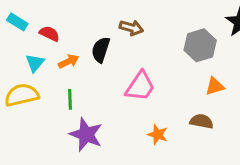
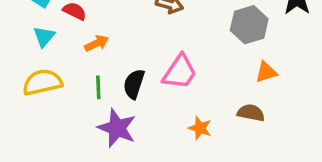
black semicircle: (101, 50) -> (134, 84), moved
cyan triangle: (35, 63) -> (44, 37), moved

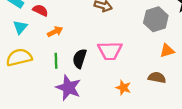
pink trapezoid: (180, 72) -> (110, 51), turned 55

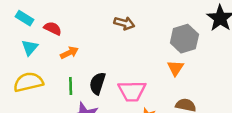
pink trapezoid: (110, 51) -> (132, 91), moved
orange triangle: (167, 51) -> (175, 68), moved, turned -40

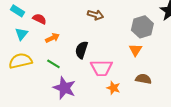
black semicircle: (97, 83) -> (81, 50), moved
green line: (71, 86) -> (53, 64), turned -56

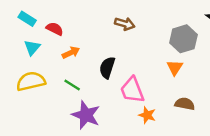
pink trapezoid: (101, 68) -> (132, 90), turned 70

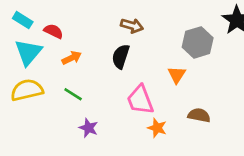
cyan triangle: (32, 48) -> (28, 52), size x1.5
black semicircle: (107, 68) -> (121, 56), moved
orange triangle: (175, 68) -> (177, 75), moved
purple star: (86, 115) -> (88, 128), size x0.6

